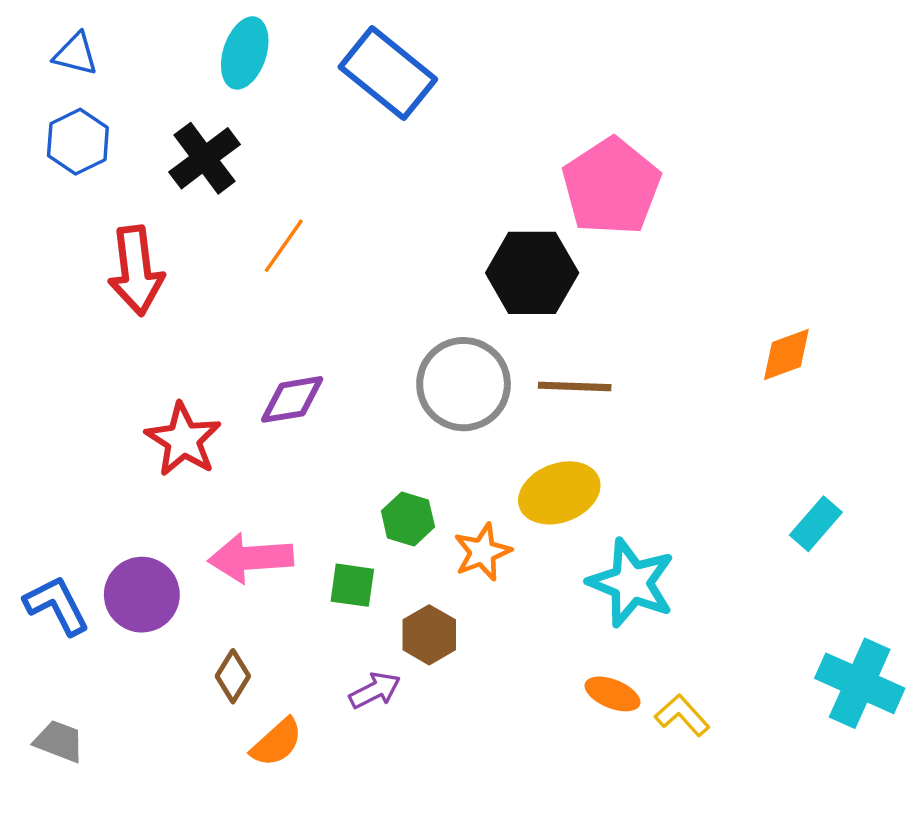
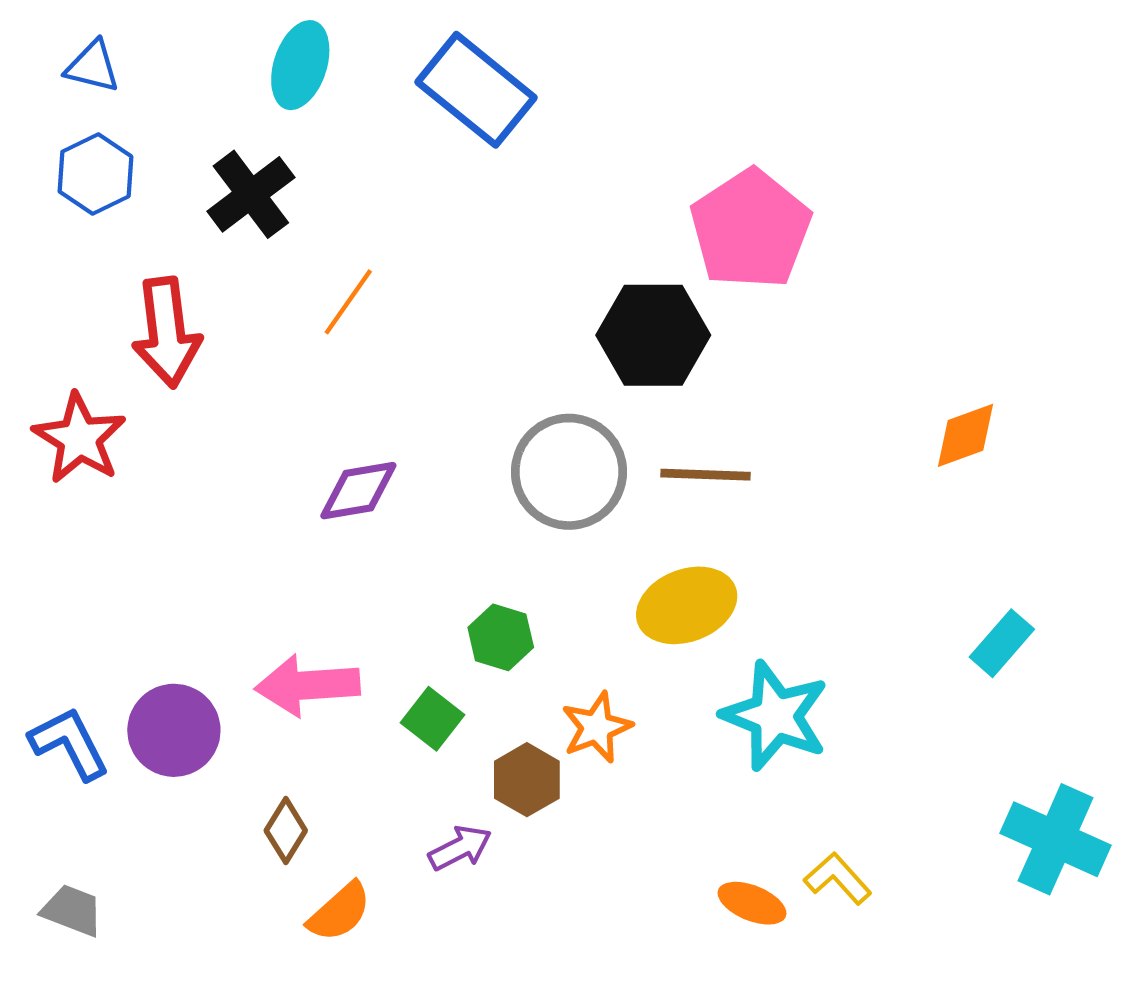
red star: (183, 440) -> (79, 438), moved
orange star: (482, 552) -> (597, 727), moved
green square: (352, 585) -> (432, 719), turned 30
orange ellipse: (613, 694) -> (752, 903), moved

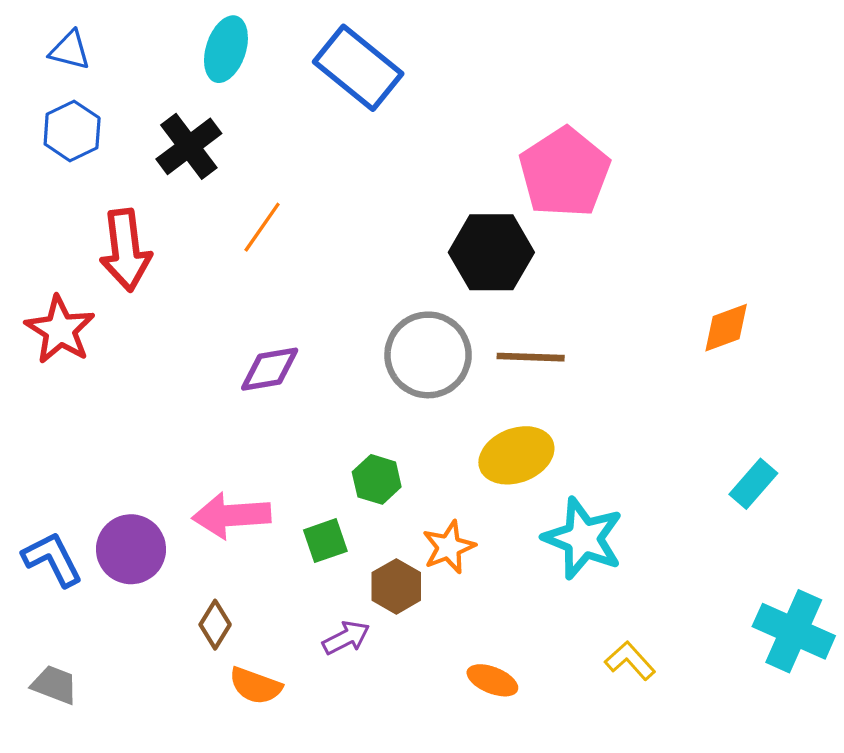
green square: (432, 719) -> (325, 541), turned 33
orange ellipse: (752, 903) -> (492, 680), moved
orange semicircle: (339, 912) -> (255, 686), turned 62

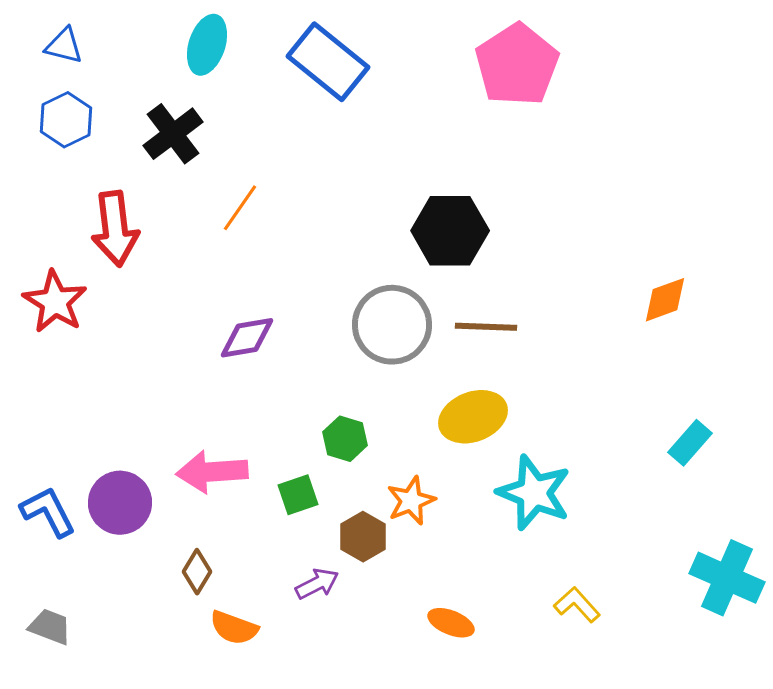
pink pentagon: (565, 173) -> (517, 65), moved

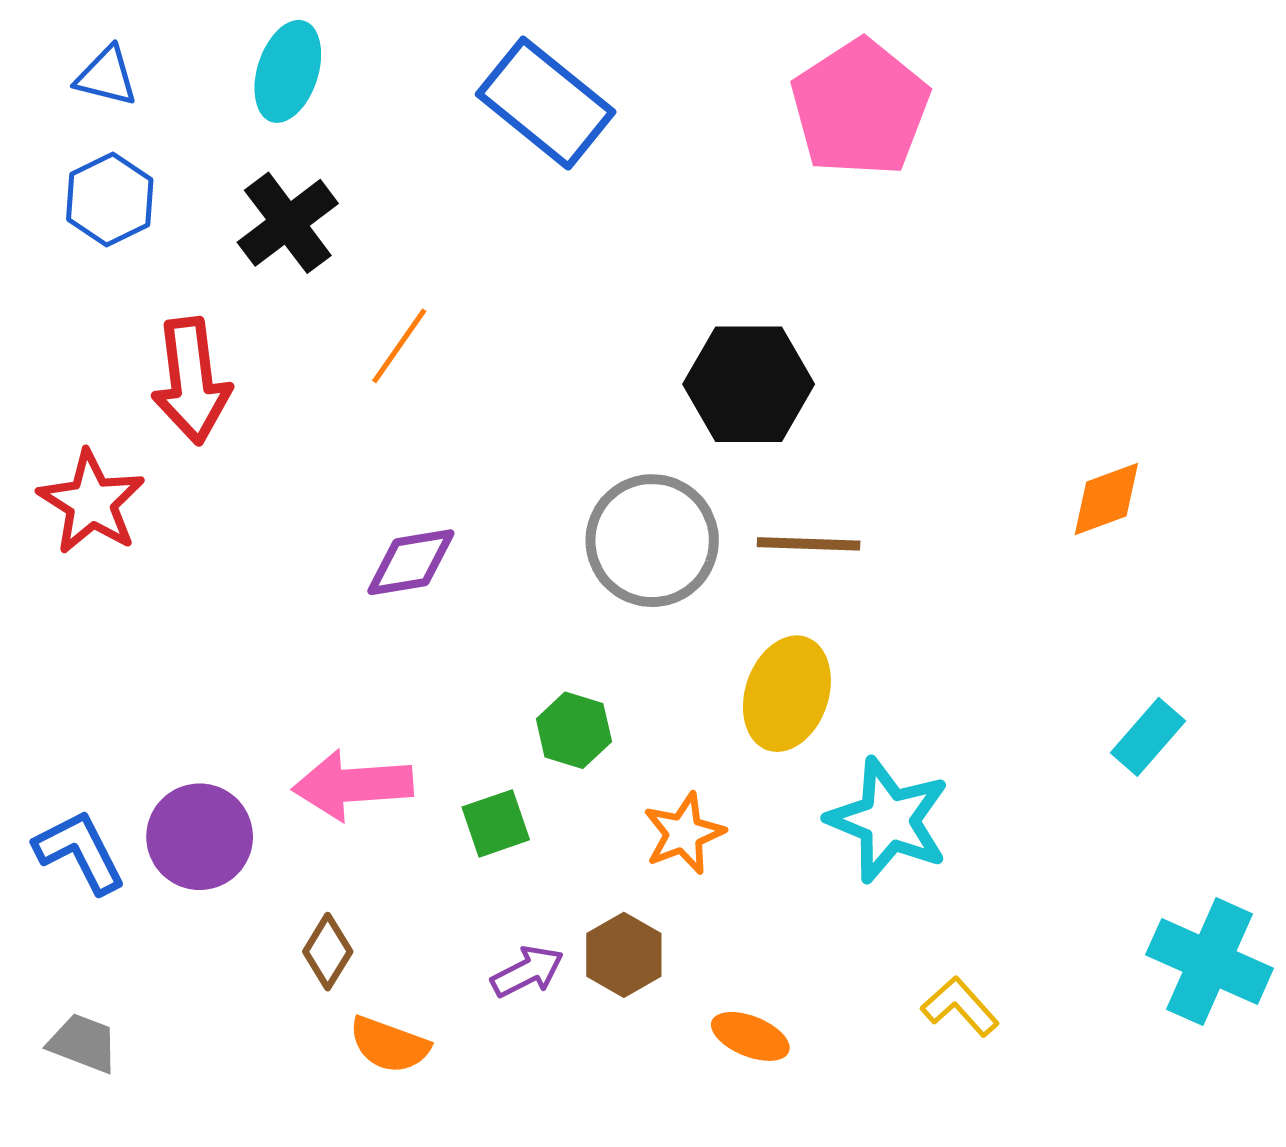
cyan ellipse: (207, 45) -> (288, 71), moved
yellow ellipse: (473, 417) -> (787, 694), turned -50
brown hexagon: (363, 537) -> (624, 955), moved

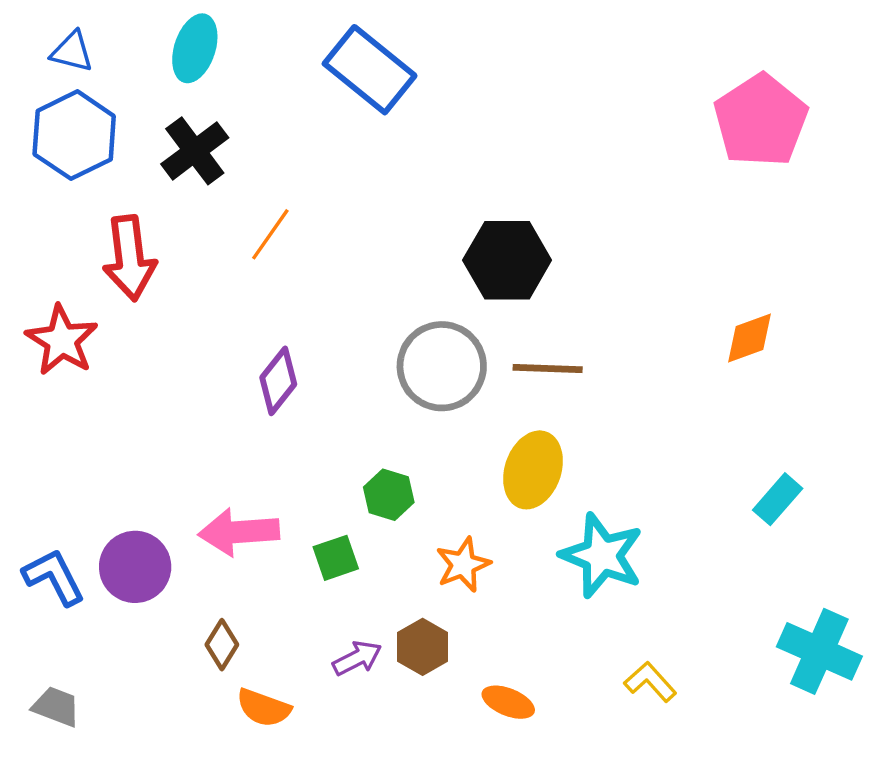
pink pentagon: (860, 108) -> (761, 120), moved
blue hexagon: (110, 200) -> (74, 135), size x1.4
purple diamond: (411, 562) -> (278, 381), turned -42

